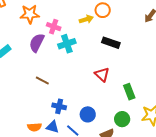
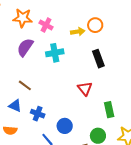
pink cross: (54, 27) -> (46, 25), moved
black rectangle: (111, 43) -> (98, 59), turned 42
blue triangle: (52, 127) -> (15, 106), moved

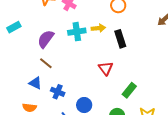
yellow arrow: (78, 32) -> (98, 28), moved
purple semicircle: (25, 47) -> (46, 39), moved
green rectangle: (109, 110) -> (129, 90), turned 49

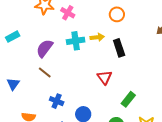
blue triangle: (35, 83) -> (13, 84), moved, turned 40

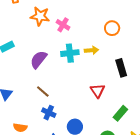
black rectangle: (119, 48) -> (121, 68), moved
brown line: (45, 73) -> (43, 91), moved

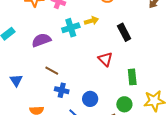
purple semicircle: (39, 59) -> (41, 40), turned 42
green rectangle: (120, 113) -> (132, 77), turned -35

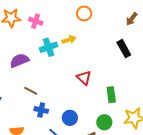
black rectangle: (124, 32) -> (124, 49), moved

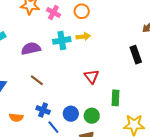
orange circle: (84, 13) -> (82, 11), moved
blue cross: (41, 110) -> (43, 110), moved
green circle: (104, 122) -> (92, 116), moved

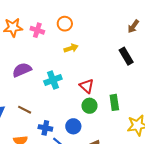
cyan cross: (62, 40) -> (53, 80), moved
brown line: (37, 80) -> (25, 110), moved
green circle: (92, 116) -> (89, 106), moved

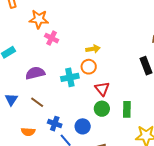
orange circle: (65, 24) -> (89, 67), moved
pink cross: (37, 30) -> (52, 38), moved
purple semicircle: (22, 70) -> (35, 73), moved

